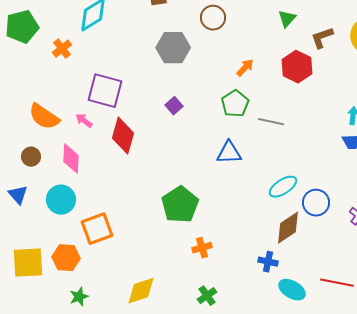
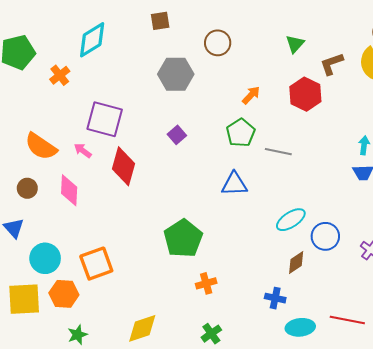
cyan circle: (61, 200) -> (45, 258), moved
brown diamond: (288, 228) -> (296, 262), size x0.7
cyan ellipse: (292, 290) -> (300, 327), turned -36

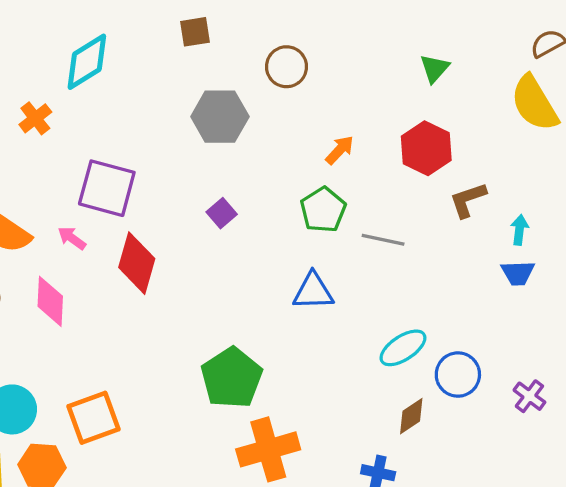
green triangle: (295, 44) -> (435, 68), moved
brown L-shape: (332, 64) -> (468, 200), moved
orange cross: (206, 283) -> (268, 449), size x1.8

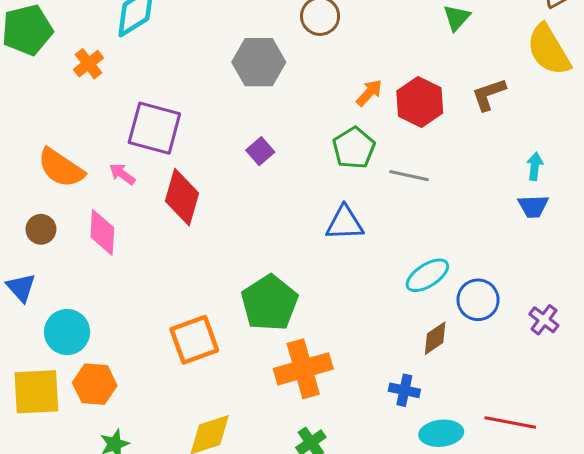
red hexagon: (426, 148) -> (420, 102), moved
brown L-shape: (468, 200) -> (489, 94), moved
orange square: (94, 418) -> (194, 340), moved

